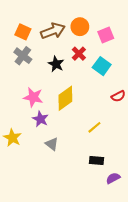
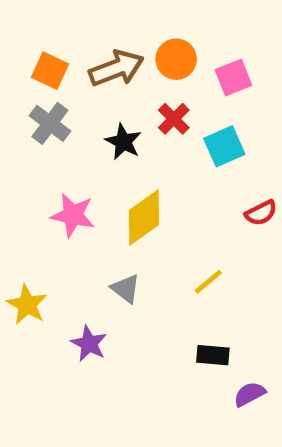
cyan square: (102, 66) -> (224, 146), turned 30
purple star: (40, 119) -> (89, 344), moved
gray triangle: (52, 144) -> (126, 289), moved

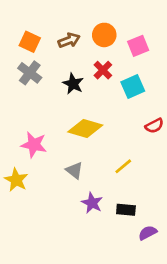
brown arrow: (116, 68) -> (69, 40), size x0.7
pink star: (73, 215) -> (34, 145), moved
yellow diamond: (144, 217) -> (85, 128), turned 52
purple star: (89, 344) -> (92, 203), moved

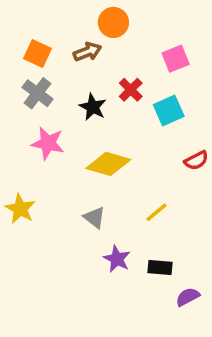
orange circle: (104, 35) -> (113, 22), moved
pink star: (34, 145) -> (48, 143), moved
yellow star: (16, 180) -> (20, 209), moved

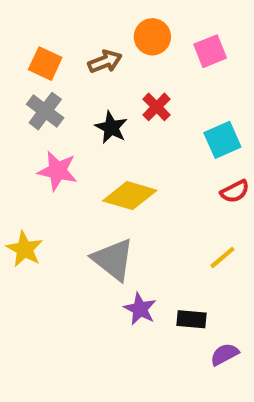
orange circle: (113, 22) -> (152, 37), moved
pink square: (176, 59) -> (210, 51), moved
cyan square: (169, 110) -> (222, 140), moved
yellow line: (157, 212) -> (222, 257), moved
gray triangle: (94, 217) -> (113, 259), size x1.6

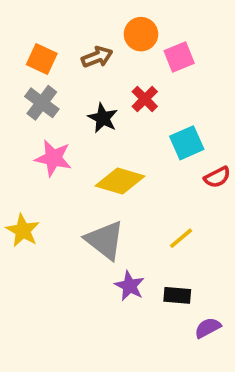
pink square: (210, 51) -> (179, 57), moved
cyan square: (222, 140) -> (187, 143), moved
yellow line: (222, 257) -> (181, 238), moved

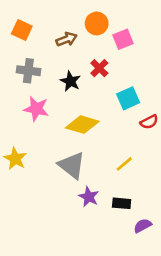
orange square: (42, 59) -> (22, 30), moved
gray cross: (42, 103) -> (28, 71), turned -30

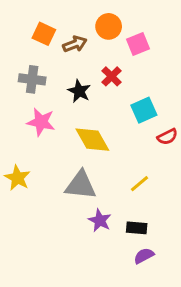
orange square: (22, 30) -> (44, 34), moved
yellow diamond: (82, 125) -> (92, 140), turned 44
gray triangle: (72, 165) -> (81, 185), turned -32
purple semicircle: (143, 226) -> (144, 256), moved

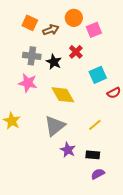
gray cross: (32, 79) -> (32, 56), moved
gray triangle: (81, 185) -> (55, 126), turned -45

